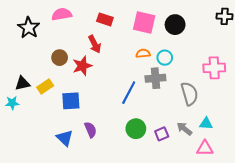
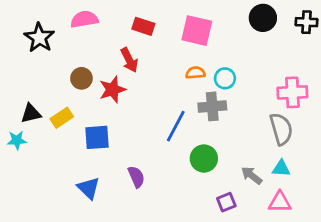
black circle: (175, 25) -> (263, 18), moved
gray semicircle: (189, 94) -> (281, 129), moved
green circle: (136, 129) -> (204, 159), moved
purple semicircle: (91, 130) -> (136, 177), moved
purple square: (162, 134) -> (226, 202), moved

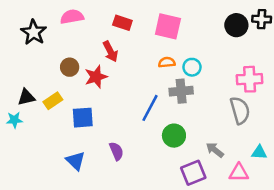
black circle: (263, 18) -> (236, 25), moved
cyan triangle: (281, 168) -> (259, 152), moved
purple square: (226, 202) -> (193, 173), size x1.5

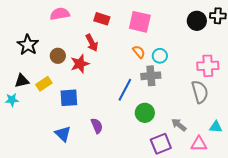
black star: (34, 32) -> (28, 45), moved
orange semicircle: (167, 62) -> (139, 52), turned 56

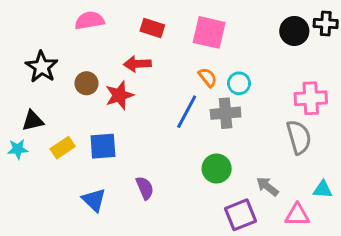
red arrow: (92, 43) -> (137, 64), turned 114
yellow rectangle: (44, 84) -> (63, 148), moved
blue line: (125, 90) -> (187, 112), moved

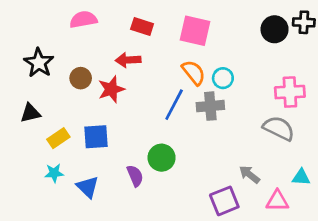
orange semicircle: (208, 77) -> (194, 73), size x1.4
gray semicircle: (299, 137) -> (279, 128), turned -48
cyan star: (18, 149) -> (54, 173), moved
green circle: (217, 169) -> (162, 158), moved

